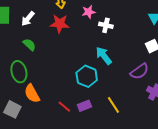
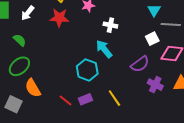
white cross: (106, 25) -> (110, 25), moved
green semicircle: (29, 45) -> (20, 40), moved
green ellipse: (19, 72) -> (19, 66), turned 65

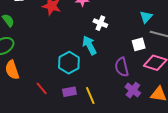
purple semicircle: (140, 64) -> (122, 67), turned 102
purple rectangle: (85, 99) -> (69, 92), moved

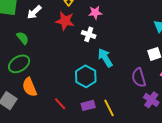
white cross: (100, 23) -> (89, 34), moved

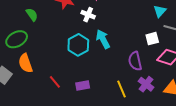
green semicircle: (23, 38) -> (32, 15), moved
cyan hexagon: (86, 76) -> (78, 45), moved
yellow line: (109, 108) -> (121, 89), moved

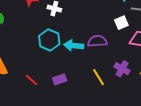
cyan arrow: (103, 39) -> (74, 46), moved, turned -48
purple semicircle: (135, 61) -> (97, 41), moved, turned 108

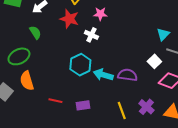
white square: (121, 23) -> (154, 61), turned -32
red line: (32, 80) -> (55, 101), turned -40

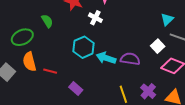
green semicircle: (35, 32) -> (47, 21), moved
red line: (55, 101) -> (50, 71), moved
purple rectangle: (83, 105) -> (76, 88), moved, turned 48

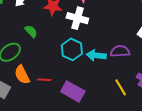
white cross: (95, 18) -> (77, 18), size x1.5
purple rectangle: (76, 88) -> (73, 91), size x1.6

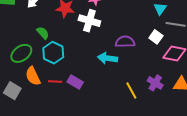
cyan hexagon: (72, 49) -> (53, 53), moved
purple semicircle: (120, 51) -> (125, 42), moved
purple rectangle: (73, 91) -> (75, 82), moved, size x0.7

